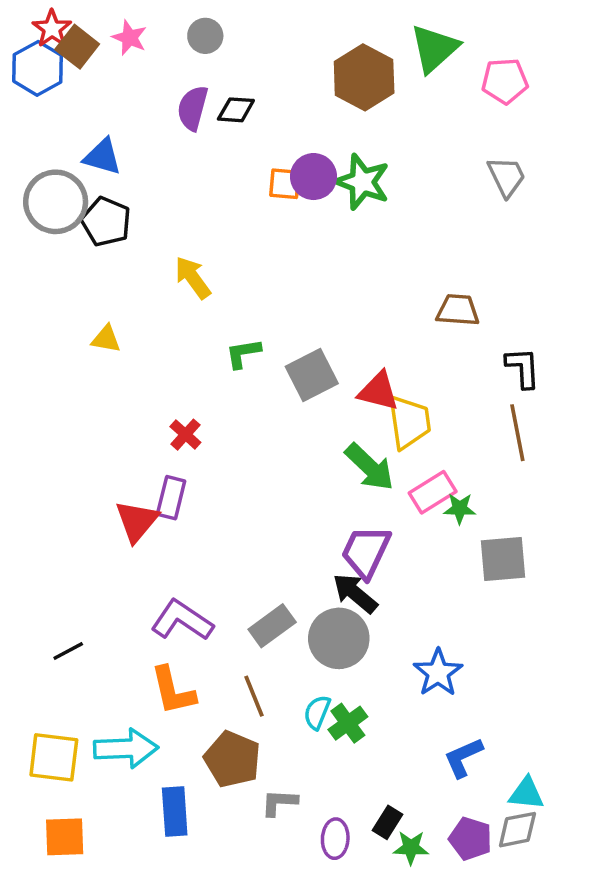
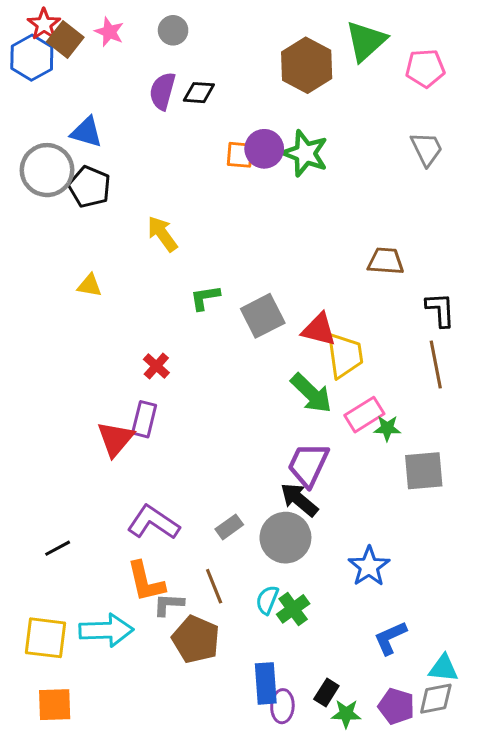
gray rectangle: (272, 626) -> (229, 527), size x0.7
gray L-shape: (279, 803) -> (169, 604), moved
blue rectangle: (175, 812) -> (266, 683), moved

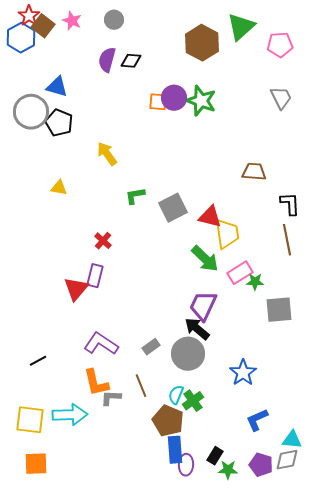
brown pentagon: (196, 639) -> (168, 421), moved

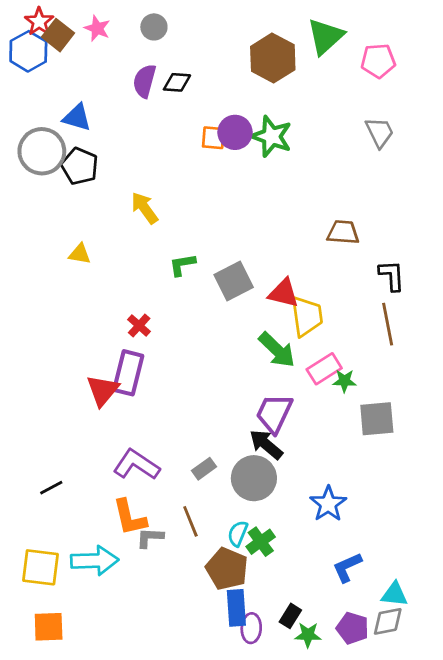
purple rectangle: (95, 276) -> (128, 373), size x1.4

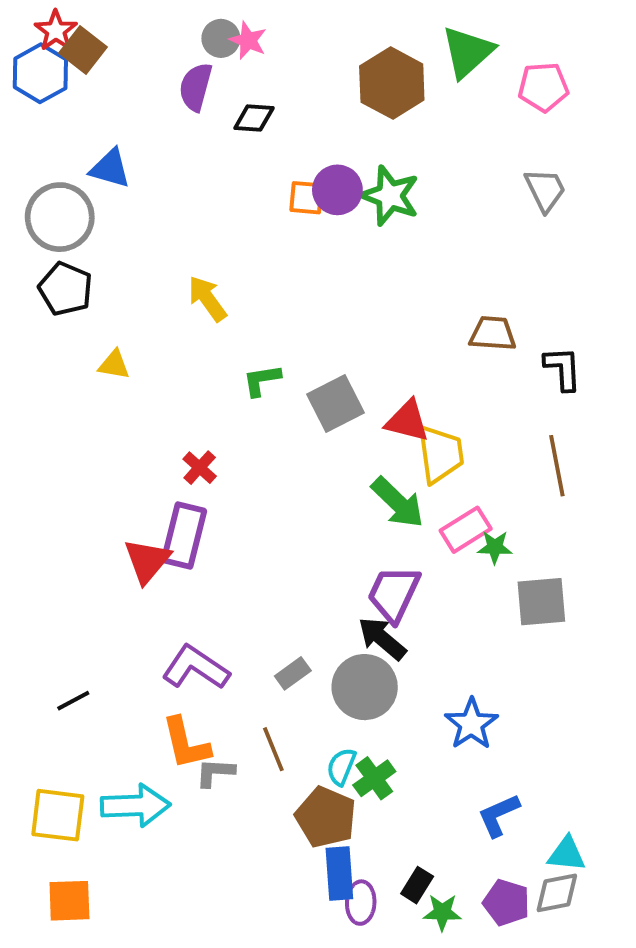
pink star: (97, 28) -> (248, 40), moved
purple semicircle: (144, 81) -> (196, 87), moved
black pentagon: (80, 166) -> (66, 289), moved
black L-shape: (392, 276) -> (563, 369), moved

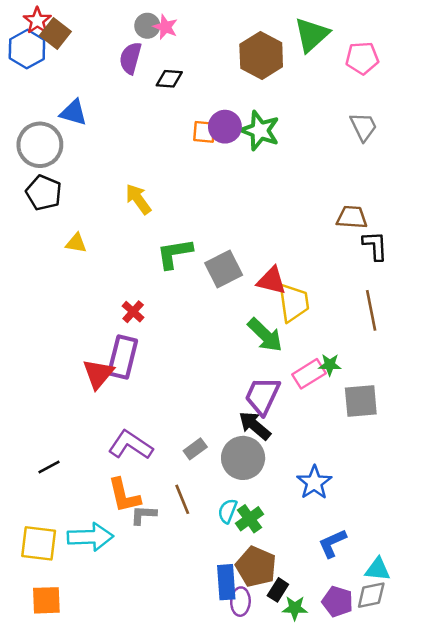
brown trapezoid: (493, 334) -> (352, 217), moved
green L-shape: (262, 380) -> (174, 253), size x1.4
pink rectangle: (466, 530) -> (309, 374), moved
brown pentagon: (326, 817) -> (256, 567), moved

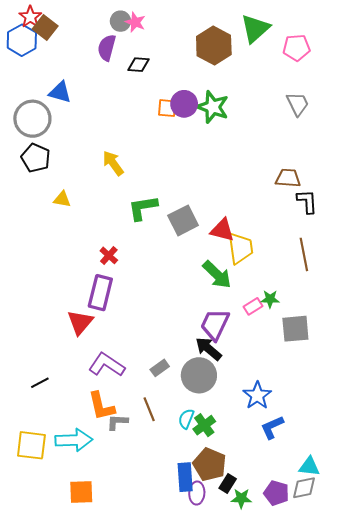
red triangle: (98, 374) -> (80, 322), moved
pink rectangle: (309, 374) -> (253, 306), size x0.7
blue L-shape: (332, 543) -> (272, 427), moved
orange square: (46, 600) -> (81, 492), moved

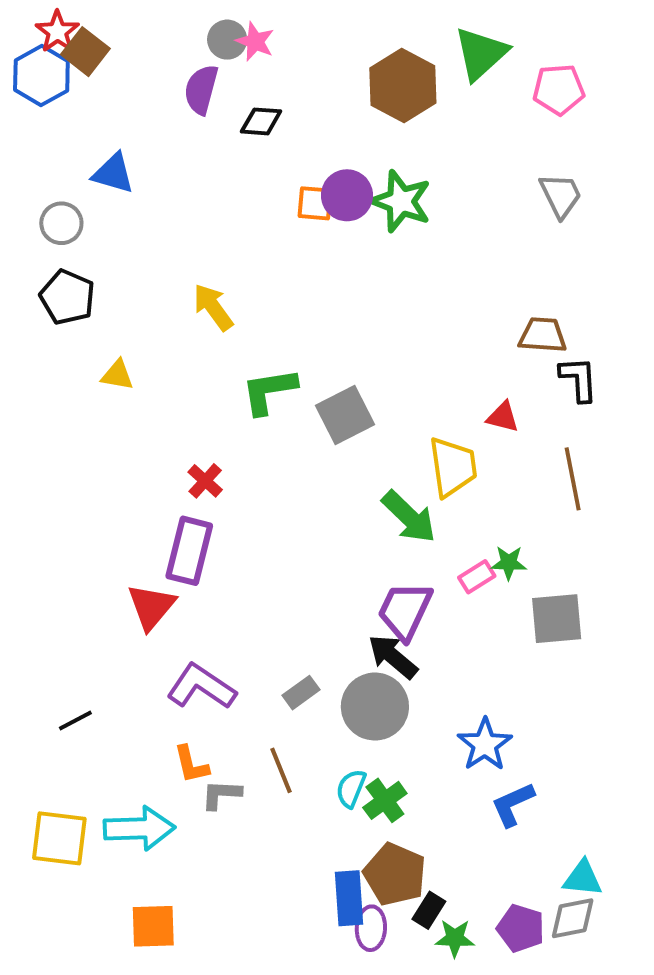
gray circle: (32, 119) -> (61, 223), size x0.6
red triangle: (222, 230) -> (503, 417), moved, size x0.7
orange L-shape: (101, 406) -> (191, 764), size x0.7

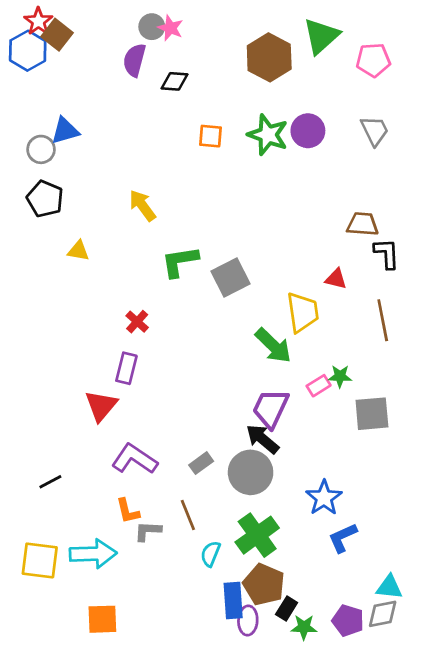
blue triangle: (113, 173) -> (65, 131), moved, turned -32
purple circle: (347, 195) -> (308, 131), moved
purple rectangle: (189, 551) -> (126, 368), size x0.7
cyan semicircle: (351, 788) -> (210, 554), moved
green cross: (385, 800) -> (257, 535), size x1.5

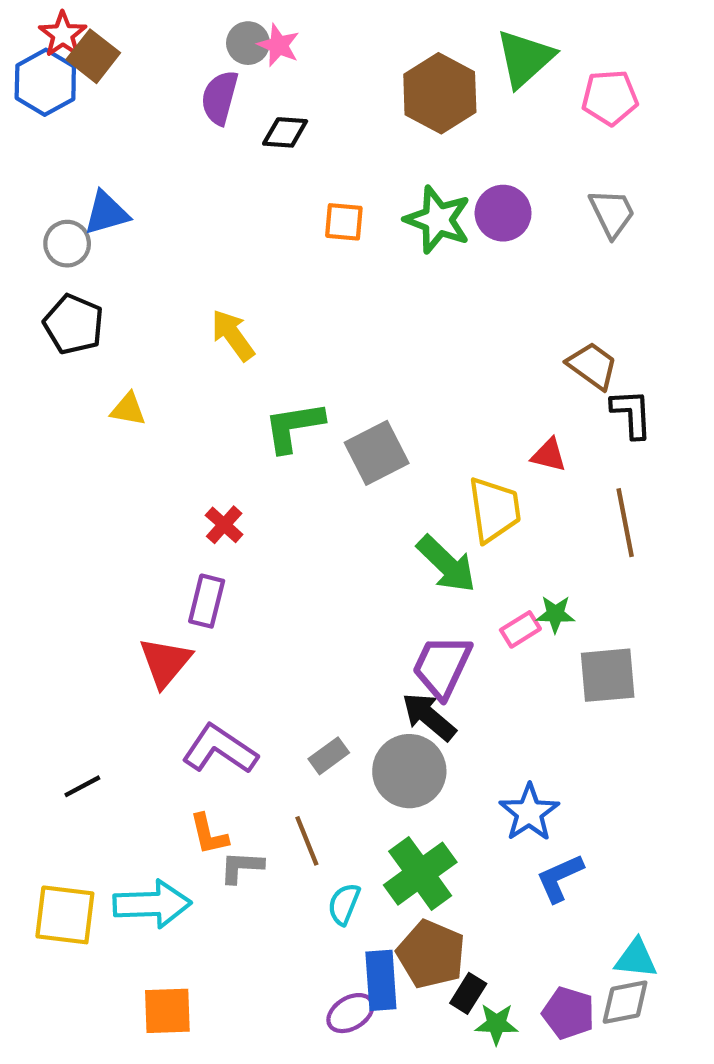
brown trapezoid: (363, 224) -> (592, 366), turned 32
purple ellipse: (248, 621) -> (350, 1013), moved, turned 56

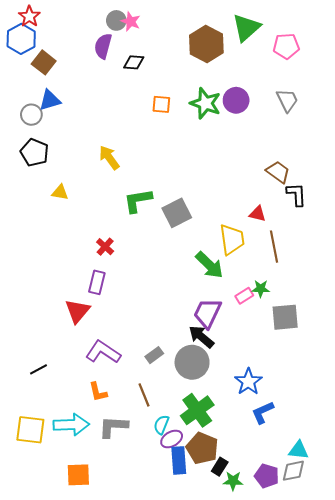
brown square: (93, 56) -> (44, 62), moved
brown line: (625, 523) -> (274, 247), moved
gray L-shape: (241, 867) -> (113, 427), moved, size x1.4
purple ellipse: (350, 1013) -> (172, 439), moved

